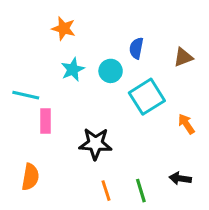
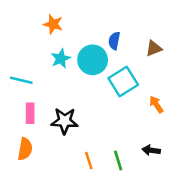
cyan circle: (111, 71) -> (93, 60), size x1.5
pink rectangle: (45, 121) -> (30, 113), moved
black star: (95, 144) -> (65, 121), moved

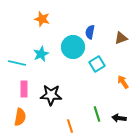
cyan star: (61, 59) -> (41, 54), moved
cyan square: (123, 81) -> (97, 64), size x0.7
green line: (118, 160) -> (97, 114), moved

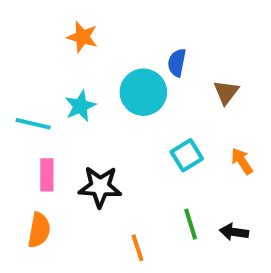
brown triangle: (121, 38) -> (226, 92), moved, turned -32
cyan square: (97, 64) -> (187, 155), moved

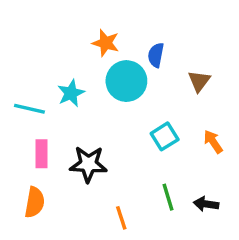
orange star: (82, 37) -> (106, 43), moved

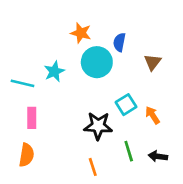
orange arrow: (213, 142) -> (153, 115), moved
black star: (88, 164) -> (98, 126), moved

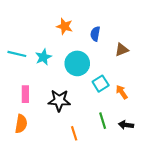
cyan circle: (97, 62) -> (77, 63), moved
brown triangle: (153, 62) -> (122, 50), turned 32
cyan line: (22, 83) -> (17, 54), moved
black star: (98, 126) -> (59, 101), moved

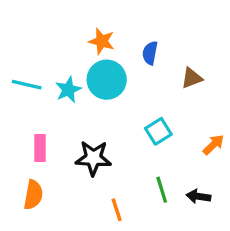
cyan circle: (77, 63) -> (107, 80), moved
orange arrow: (122, 92) -> (213, 145), moved, turned 80

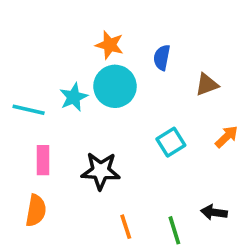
cyan line: (27, 85) -> (29, 110), moved
orange arrow: (213, 145) -> (227, 137), moved
green line: (162, 190) -> (174, 230), moved

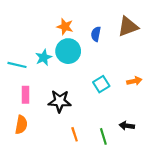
brown triangle: (207, 85) -> (128, 27), moved, size x1.5
orange arrow: (227, 137) -> (134, 81), turned 32

